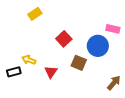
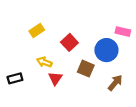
yellow rectangle: (35, 14) -> (37, 30), moved
yellow arrow: (29, 60) -> (44, 62), moved
brown arrow: (114, 83) -> (115, 83), moved

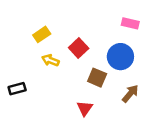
pink rectangle: (123, 32) -> (130, 23), moved
yellow arrow: (44, 62) -> (50, 60), moved
red triangle: (55, 78) -> (85, 108), moved

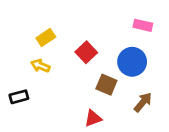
yellow arrow: (50, 60) -> (40, 66), moved
red triangle: (85, 108) -> (93, 118), turned 35

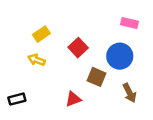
black rectangle: (19, 97) -> (17, 99), moved
brown arrow: (143, 102) -> (130, 93), turned 114
red triangle: (93, 118) -> (73, 99), moved

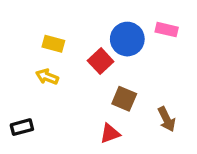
yellow rectangle: (41, 34) -> (53, 44), turned 49
blue circle: (120, 56) -> (127, 39), moved
red triangle: (73, 99) -> (110, 133), moved

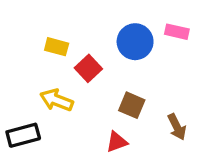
red square: (101, 61) -> (88, 68), moved
yellow arrow: (47, 77) -> (57, 100), moved, size x1.4
black rectangle: (22, 127) -> (23, 135), size x1.4

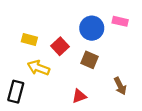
yellow rectangle: (57, 47) -> (29, 39), moved
brown square: (132, 105) -> (89, 60), moved
black rectangle: (23, 135) -> (16, 92), turned -60

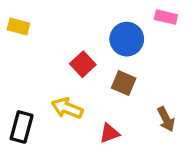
pink rectangle: (120, 21) -> (166, 17), moved
yellow rectangle: (29, 39) -> (18, 27), moved
yellow arrow: (38, 68) -> (67, 108), moved

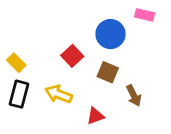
yellow rectangle: (18, 27) -> (16, 63), moved, turned 30
brown arrow: (166, 119) -> (134, 95), moved
black rectangle: (22, 127) -> (19, 94), moved

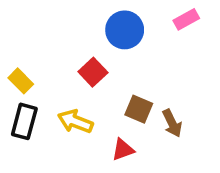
pink rectangle: (145, 15) -> (186, 19), turned -42
blue circle: (110, 34) -> (125, 30), moved
brown square: (108, 72) -> (139, 109), moved

